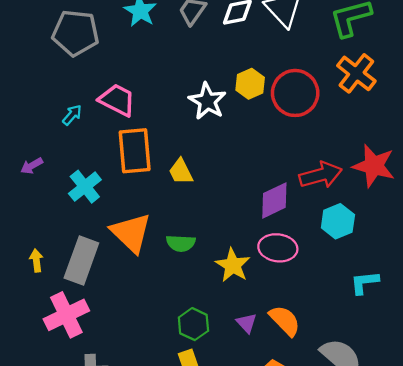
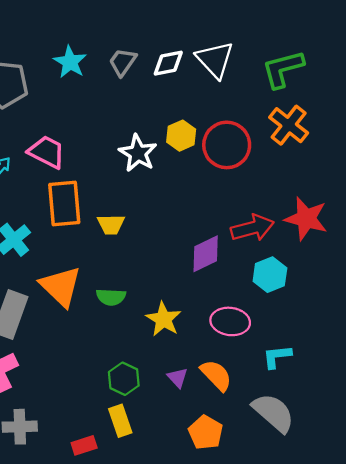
yellow trapezoid: (181, 172) -> (111, 224), turned -64
pink ellipse: (278, 248) -> (230, 321), moved
cyan L-shape: (364, 283) -> (277, 357), moved

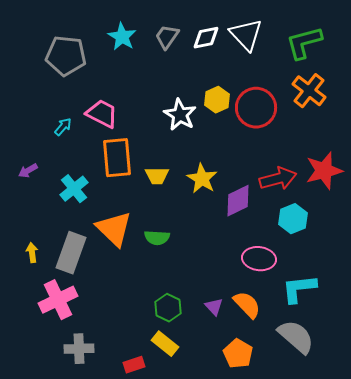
red star: (306, 219) -> (324, 171), turned -30
yellow star: (164, 319) -> (202, 179), moved
cyan L-shape: (277, 357) -> (299, 289), size x1.4
yellow rectangle: (120, 421) -> (165, 344), turned -32

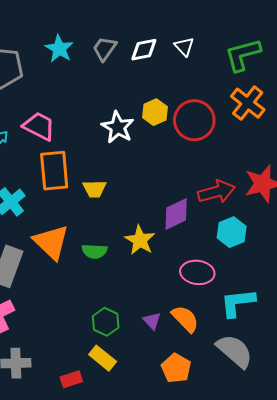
white triangle: (246, 35) -> (184, 47), size x0.6
yellow star: (202, 179) -> (140, 240), moved

